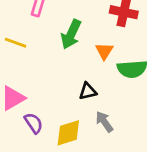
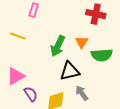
green arrow: (71, 34) -> (58, 46), moved
black triangle: (88, 91) -> (70, 71), size x1.5

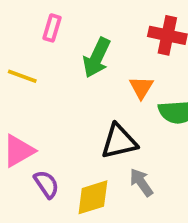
green arrow: (58, 46) -> (97, 58), moved

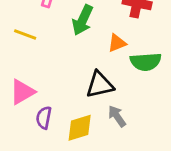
orange triangle: (141, 87) -> (117, 43), turned 36
purple semicircle: (46, 184) -> (44, 118), turned -135

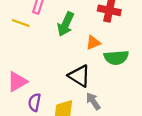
yellow line: (25, 34) -> (21, 23), moved
black triangle: (100, 85) -> (79, 76), turned 45

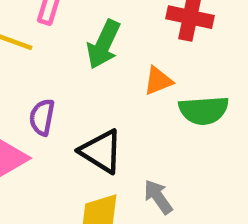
black triangle: (79, 76) -> (101, 151), moved
purple semicircle: (35, 102) -> (42, 117), moved

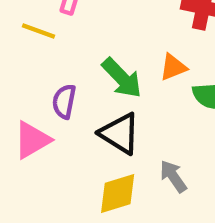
green arrow: (103, 44) -> (122, 78), moved, turned -69

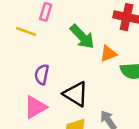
green arrow: (122, 78) -> (82, 37), moved
pink triangle: (32, 140) -> (35, 107), moved

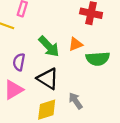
green arrow: (82, 37) -> (49, 46), moved

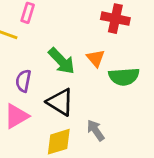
orange triangle: (76, 44) -> (96, 58), turned -48

